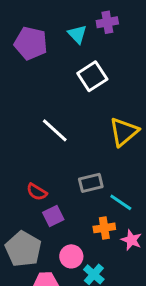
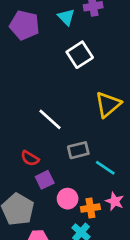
white line: (55, 130) -> (50, 119), moved
orange cross: (104, 228) -> (90, 208), moved
pink circle: (71, 256) -> (68, 199), moved

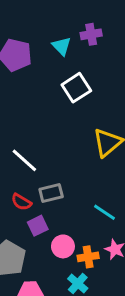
white line: (50, 119) -> (24, 160), moved
gray rectangle: (78, 150) -> (51, 193), moved

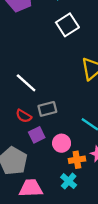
pink circle: (63, 246) -> (62, 143), moved

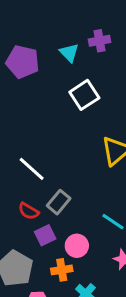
gray rectangle: (47, 109) -> (59, 202), turned -36
orange cross: (77, 160) -> (62, 270), moved

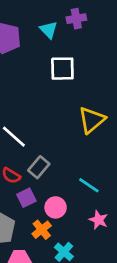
white square: (84, 95) -> (62, 69), turned 32
orange cross: (62, 270) -> (42, 230), turned -30

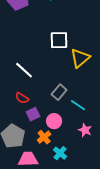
white square: (62, 69) -> (59, 40), moved
gray rectangle: (39, 167) -> (59, 92), moved

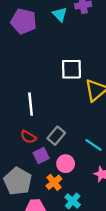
white line: (24, 70) -> (31, 104), turned 42
gray rectangle: (59, 92) -> (56, 136), moved

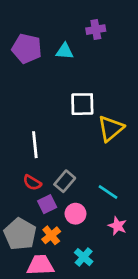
cyan triangle: (60, 14) -> (65, 51), moved, turned -42
orange cross: (54, 182) -> (51, 235), moved

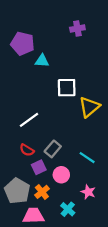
cyan triangle: (65, 51) -> (42, 61), moved
white line: (35, 145) -> (29, 120), turned 60
pink star: (117, 226) -> (88, 192), moved

